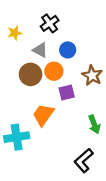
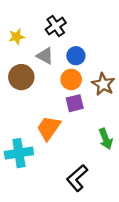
orange circle: (54, 71) -> (71, 79), moved
brown circle: (31, 74) -> (21, 77), moved
black L-shape: (84, 160) -> (77, 178), moved

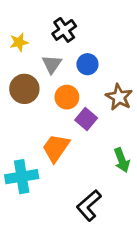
gray triangle: (45, 56) -> (52, 64), turned 36
orange circle: (71, 79) -> (67, 97), moved
purple square: (75, 103) -> (86, 119), turned -36

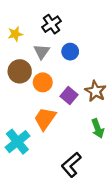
orange circle: (67, 97) -> (43, 82), moved
brown star: (119, 97) -> (95, 91), moved
cyan cross: (22, 177) -> (17, 142), turned -30

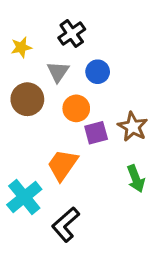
orange circle: (43, 82) -> (76, 108), moved
purple square: (69, 96) -> (96, 133), turned 35
black L-shape: (71, 165) -> (66, 224), moved

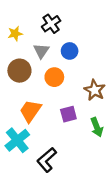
purple square: (96, 133) -> (68, 114), moved
orange trapezoid: (62, 165) -> (30, 111), moved

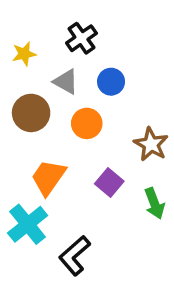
gray triangle: (41, 51) -> (66, 82), turned -35
purple square: (68, 114) -> (109, 183), turned -35

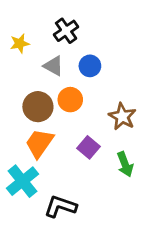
brown circle: (31, 113) -> (38, 107), moved
black L-shape: (75, 256) -> (60, 206), turned 60

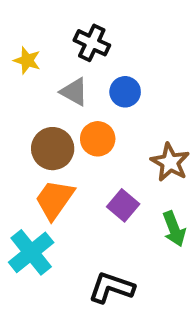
black cross: (66, 31) -> (92, 43), turned -30
yellow star: (20, 43) -> (27, 60), turned 30
black L-shape: (60, 206) -> (111, 288), moved

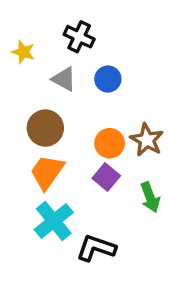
orange circle: (98, 139) -> (110, 143), moved
cyan cross: (31, 252) -> (54, 221), moved

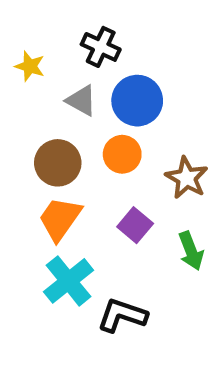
blue circle: (108, 79) -> (137, 101), size x1.5
orange circle: (110, 143) -> (122, 154), moved

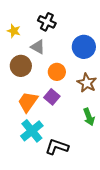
blue circle: (137, 101) -> (84, 47), moved
brown circle: (58, 163) -> (21, 66), moved
purple square: (135, 225) -> (52, 97), moved

